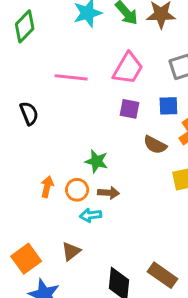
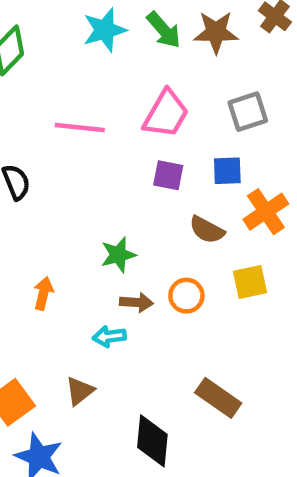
green star: (97, 161) -> (118, 255), turned -30
orange circle: (77, 190) -> (186, 296), moved
brown rectangle: (162, 275) -> (218, 398), moved

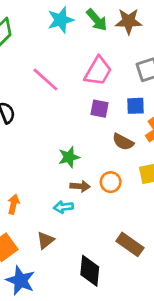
pink line: (80, 128) -> (45, 79), turned 36
orange arrow: (43, 293) -> (14, 204), moved

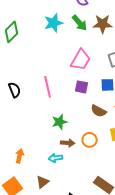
pink line: (45, 79) -> (48, 87), moved, turned 35

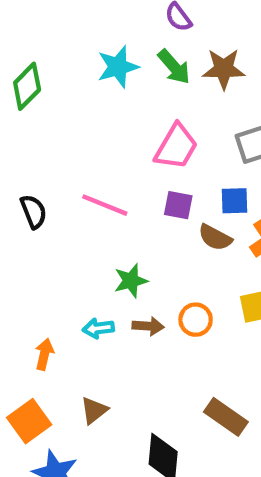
pink line: (48, 87) -> (105, 205), turned -55
brown semicircle: (99, 111) -> (215, 238), moved
cyan arrow: (56, 158) -> (98, 328), moved

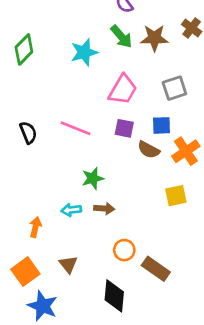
cyan star: (118, 67) -> (84, 52), moved
orange circle: (196, 320) -> (124, 250), moved
brown triangle: (94, 410) -> (68, 264), turned -30

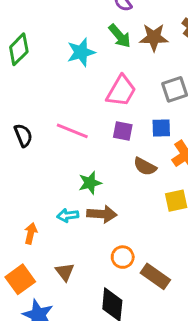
brown semicircle: (149, 150) -> (145, 167), moved
brown arrow: (104, 208) -> (102, 214), size x1.4

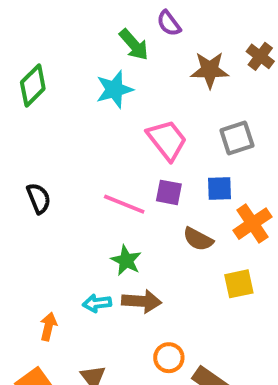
green arrow: (120, 36) -> (134, 45), moved
pink trapezoid: (121, 91) -> (167, 140), turned -68
pink line: (72, 131) -> (124, 204), moved
green star: (90, 183) -> (126, 260), turned -30

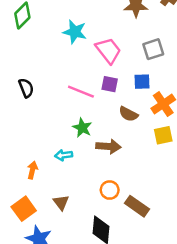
cyan star: (114, 89) -> (75, 32), moved, turned 30
yellow square: (239, 284) -> (163, 135), moved
brown arrow: (142, 301) -> (108, 146), moved

